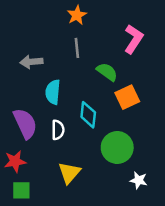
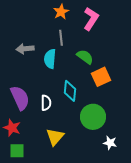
pink L-shape: (134, 39) -> (91, 19), moved
cyan semicircle: (53, 92) -> (50, 59), moved
red star: (15, 161) -> (12, 128), turned 30

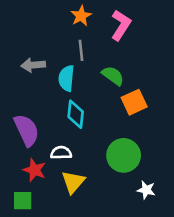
cyan diamond: (70, 91) -> (76, 114), moved
white semicircle: (46, 103) -> (61, 153), moved, turned -91
red star: (12, 128) -> (35, 170), moved

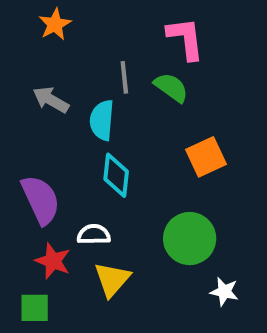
orange star: (81, 16) -> (55, 24), moved
pink L-shape: (121, 25) -> (186, 39), turned -40
gray arrow: (33, 65) -> (51, 100), turned 35
green semicircle: (113, 76) -> (171, 88), moved

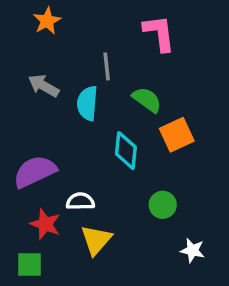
green semicircle: (171, 88) -> (147, 100), moved
cyan diamond: (116, 175) -> (126, 151), moved
purple semicircle: (41, 200) -> (35, 172), turned -90
green circle: (190, 239) -> (163, 205), size x0.6

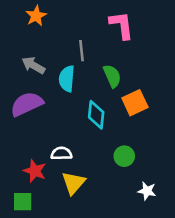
green semicircle: (147, 100) -> (112, 76), turned 30
purple semicircle: (35, 172) -> (27, 104), moved

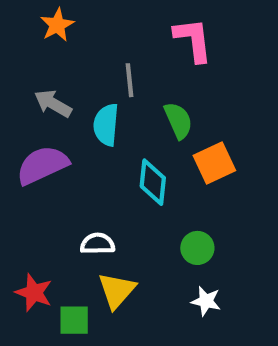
red star: (35, 171) -> (34, 293), moved
white star: (147, 191) -> (206, 301), moved
green square: (23, 202) -> (74, 320), moved

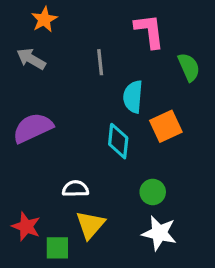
gray arrow: (53, 104) -> (31, 59), moved
green semicircle: (178, 121) -> (189, 67), moved
cyan semicircle: (106, 125) -> (133, 97), moved
white star: (206, 301) -> (159, 233), size x1.5

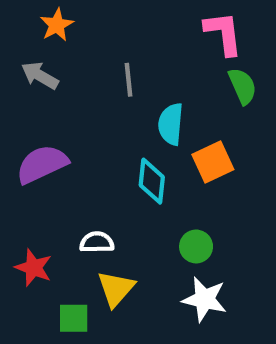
pink L-shape: (149, 31) -> (223, 33), moved
red star: (26, 226) -> (34, 268), moved

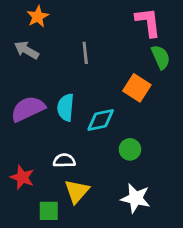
cyan semicircle: (171, 124) -> (66, 107), moved
orange square: (213, 162) -> (137, 88), moved, turned -32
cyan diamond: (152, 181) -> (101, 120), turned 72
green circle: (196, 246) -> (130, 149), moved

